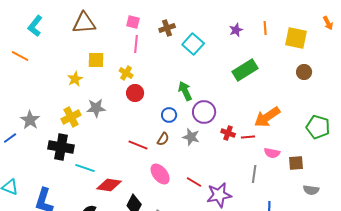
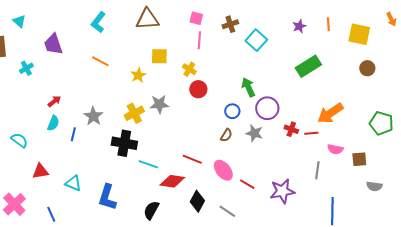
orange line: (20, 56) -> (100, 61), moved
blue line: (10, 138) -> (73, 134), turned -40
red line: (138, 145) -> (192, 159), moved
red line: (194, 182) -> (247, 184), moved

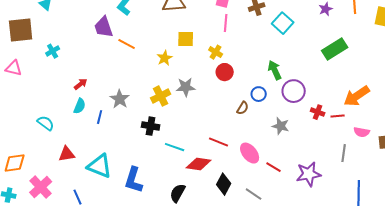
purple trapezoid: (53, 44) -> (104, 27), moved
gray star: (254, 133) -> (281, 126), moved
brown semicircle: (226, 135) -> (243, 108), moved
black cross: (124, 143) -> (151, 126), size x0.7
cyan triangle: (73, 183) -> (100, 166), size x1.5

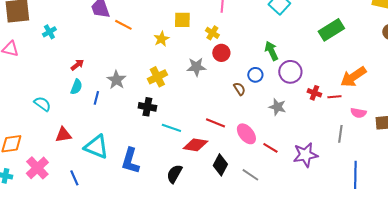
gray star: (186, 87) -> (196, 67), moved
brown semicircle: (243, 108) -> (239, 89), turned -64

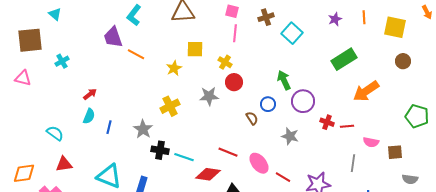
orange arrow: (353, 77) -> (366, 91), moved
gray star: (116, 80) -> (143, 129), moved
black cross: (147, 107) -> (160, 150), moved
red triangle: (63, 135) -> (64, 164), moved

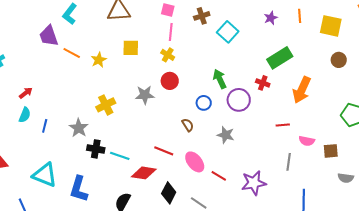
yellow cross: (225, 62) -> (168, 55), moved
yellow star: (174, 68) -> (99, 60), moved
orange arrow: (366, 91) -> (302, 90), turned -32
brown semicircle: (252, 118) -> (188, 125), moved
red cross: (327, 122) -> (263, 83), moved

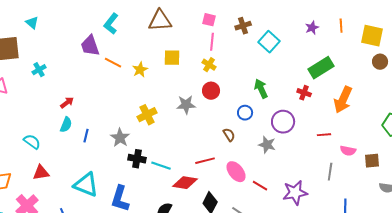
brown circle: (339, 60) -> (380, 62), moved
purple circle: (239, 100) -> (283, 122), moved
red line: (164, 151) -> (205, 161), turned -36

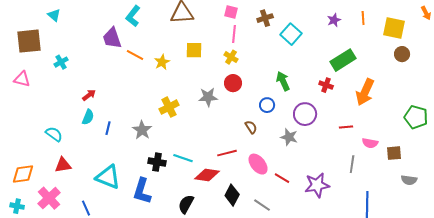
black cross: (137, 159) -> (157, 162), moved

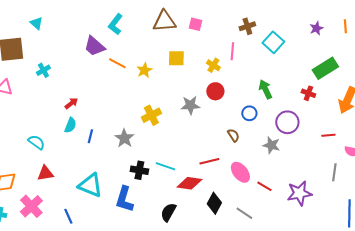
pink square: (231, 12) -> (195, 24), moved
pink line: (234, 34) -> (232, 51), moved
purple trapezoid: (112, 38) -> (94, 46), turned -30

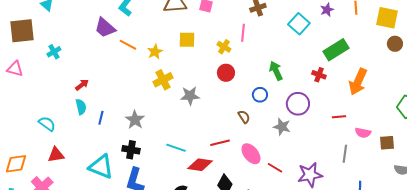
cyan square: (273, 42) -> (299, 24), moved
gray star: (190, 105) -> (190, 96), moved
yellow cross: (151, 115) -> (163, 80), moved
cyan semicircle: (70, 125) -> (81, 107), turned -35
black cross: (139, 170) -> (131, 150), moved

